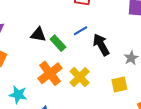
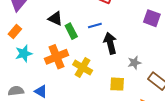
yellow cross: (80, 77) -> (83, 67), turned -30
cyan star: (18, 95) -> (24, 53), moved, turned 30

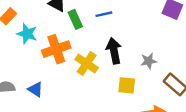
black arrow: (110, 43) -> (114, 51), moved
cyan star: (24, 53) -> (27, 34), moved, turned 30

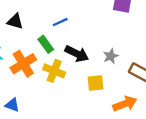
green rectangle: (75, 19) -> (46, 44), moved
black arrow: (114, 51) -> (77, 54), turned 140

